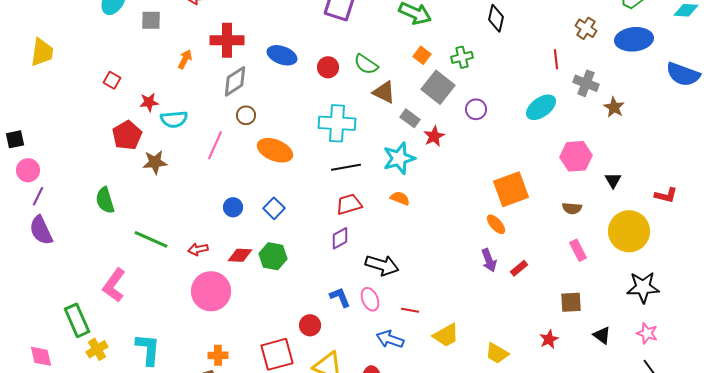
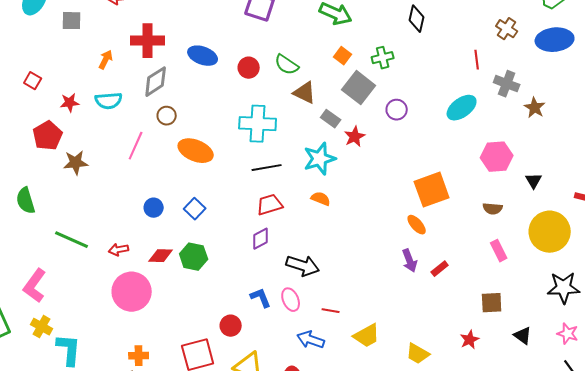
cyan semicircle: (174, 119) -> (109, 101), moved
yellow cross: (97, 349) -> (42, 327), moved, turned -30

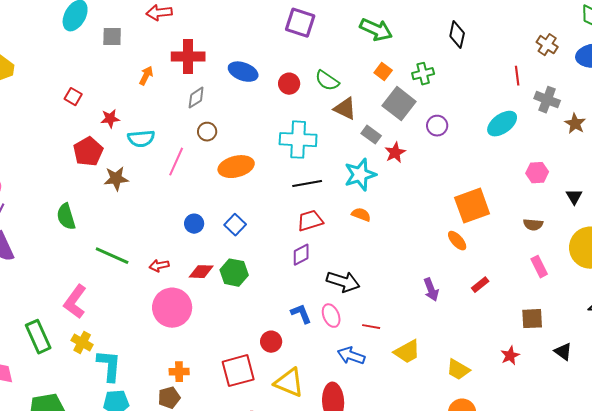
gray diamond: (156, 82) -> (196, 98), size x0.7
cyan semicircle: (109, 101) -> (141, 139), moved
orange ellipse: (196, 151) -> (236, 167), turned -36
pink hexagon: (497, 157) -> (537, 173), size x0.7
purple arrow: (410, 261) -> (431, 290), moved

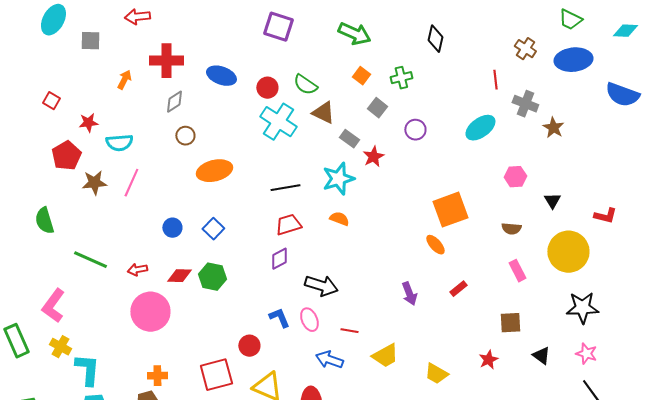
gray square: (399, 104) -> (377, 108), size x0.6
cyan cross: (298, 140) -> (278, 122), moved, turned 30
pink line: (176, 162) -> (131, 183), moved

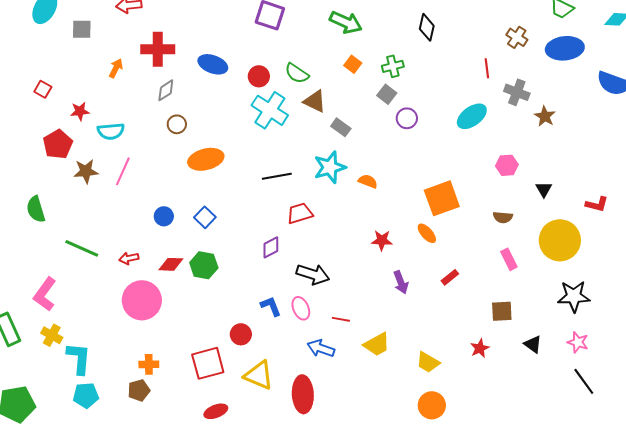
gray square: (377, 108) -> (387, 94), moved
red star: (373, 157) -> (382, 240), moved, turned 30
orange semicircle: (339, 219) -> (368, 181), moved
red trapezoid: (288, 225) -> (300, 213), moved

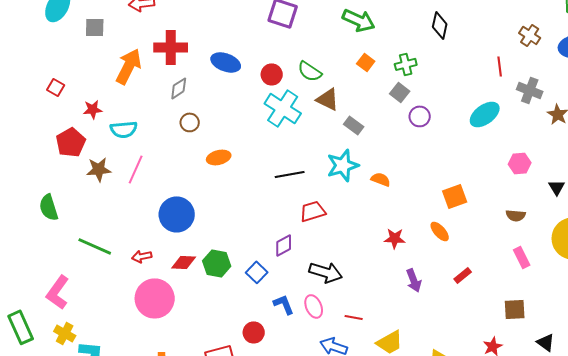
orange arrow: (116, 68) -> (129, 66), size x1.8
orange ellipse: (206, 159) -> (219, 157), size x0.7
orange square: (442, 198) -> (455, 196), size x0.7
blue circle: (164, 216) -> (177, 214), size x1.8
blue square: (205, 217) -> (257, 272), moved

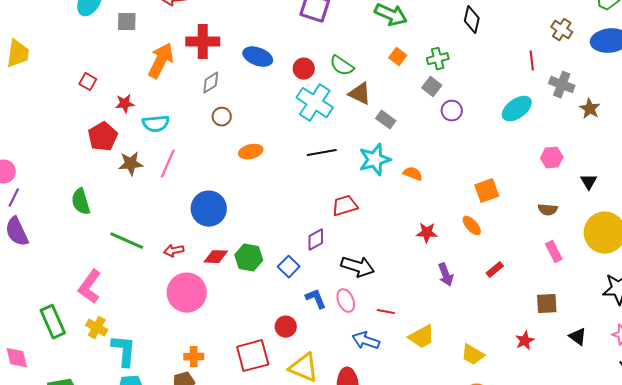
black line: (290, 174) -> (322, 153), moved

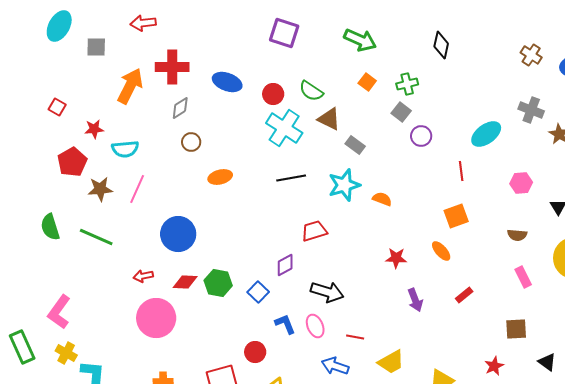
red line: (532, 61) -> (461, 171), moved
green line: (127, 241) -> (96, 237), moved

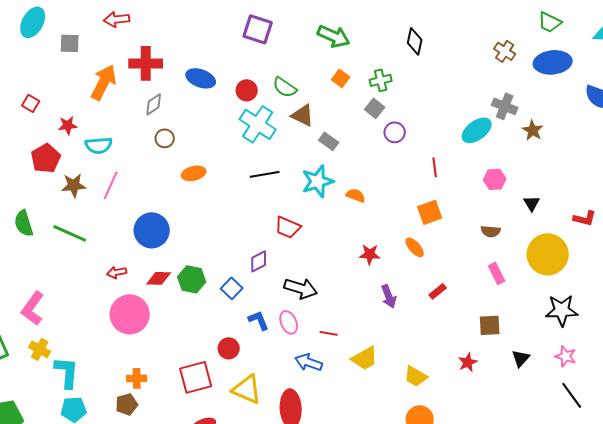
cyan ellipse: (486, 134) -> (477, 130), moved
red trapezoid: (314, 231) -> (288, 227), turned -140
black triangle: (547, 362) -> (521, 358), turned 36

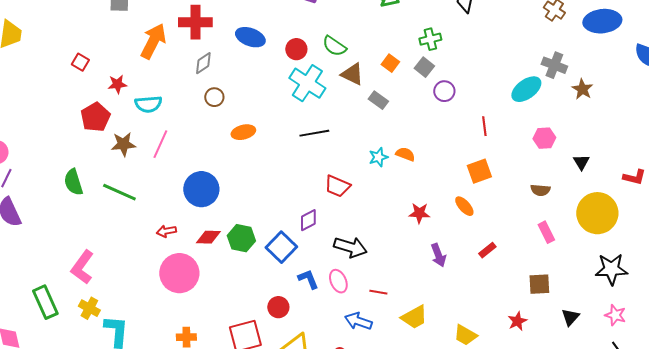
orange square: (341, 78) -> (390, 63), moved
cyan star: (318, 181) -> (378, 157), moved, size x0.6
blue square: (232, 288) -> (281, 247), size x1.4

